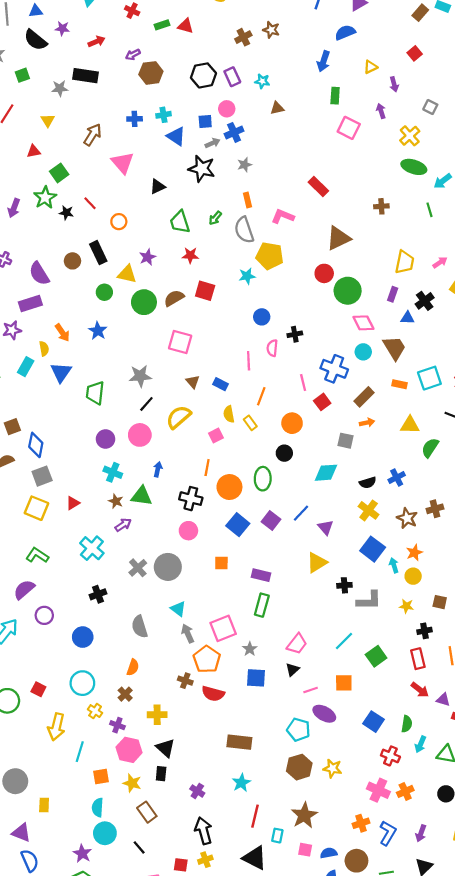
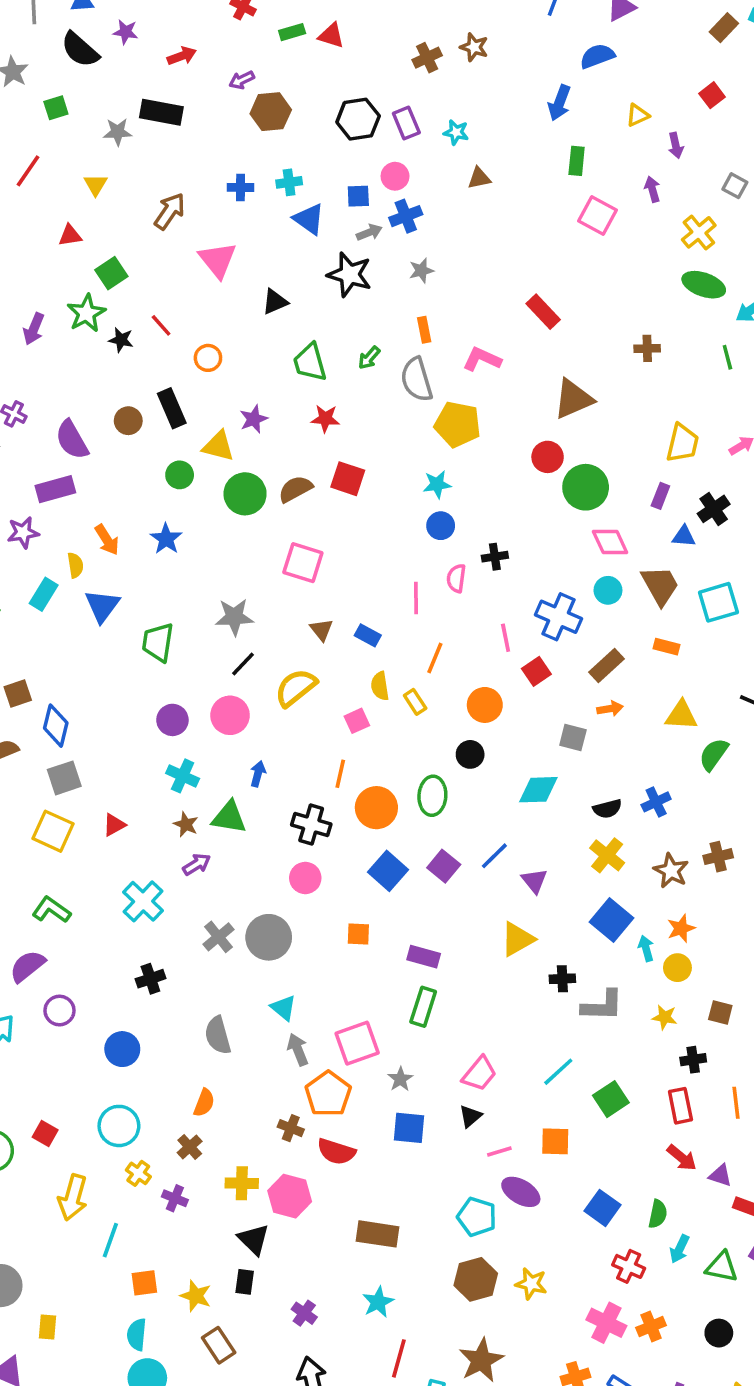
cyan star: (247, 276) -> (437, 484), moved
cyan square: (429, 378) -> (718, 602), moved
pink hexagon: (129, 750) -> (290, 1196), moved

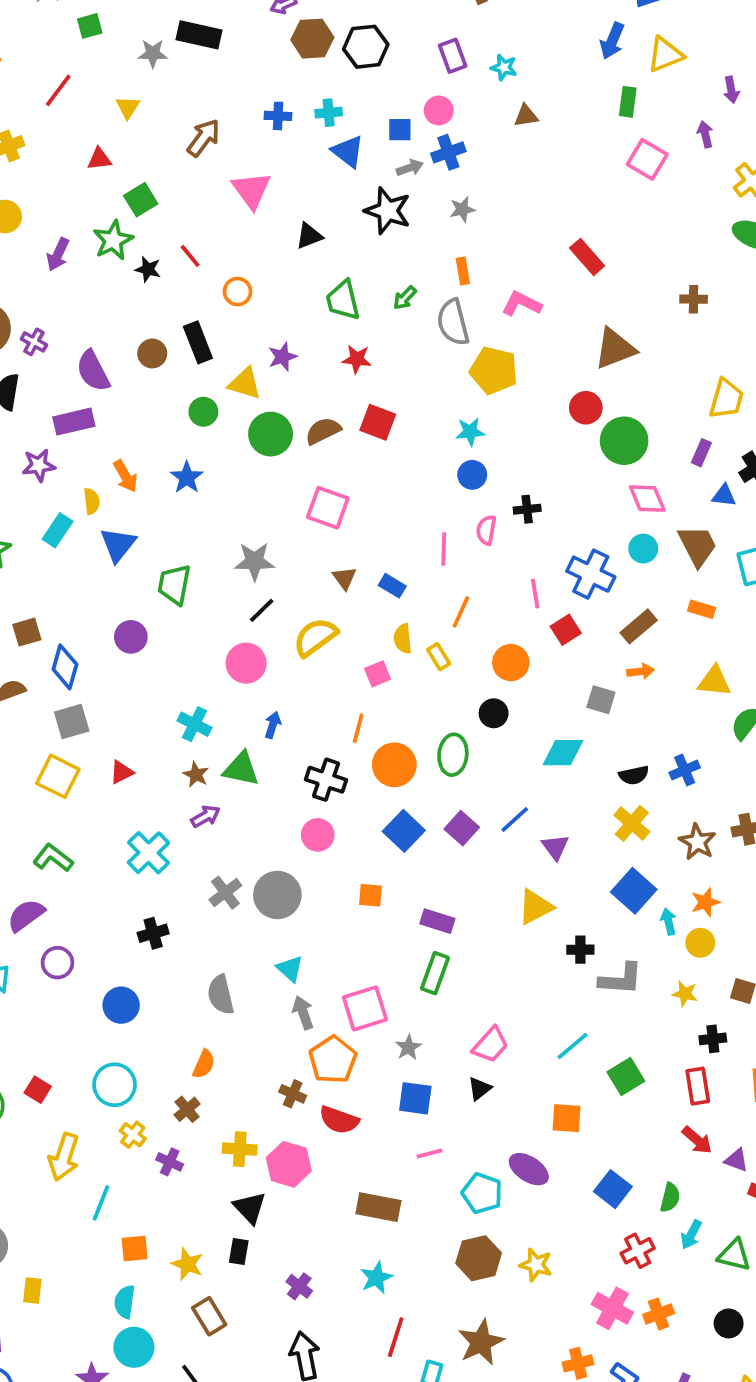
yellow triangle: (638, 115) -> (665, 55), moved, size x1.5
black hexagon: (358, 119) -> (366, 47), moved
purple circle: (172, 720) -> (131, 637), moved
pink line: (499, 1152) -> (429, 1153), moved
red cross: (629, 1266) -> (638, 1251), turned 36

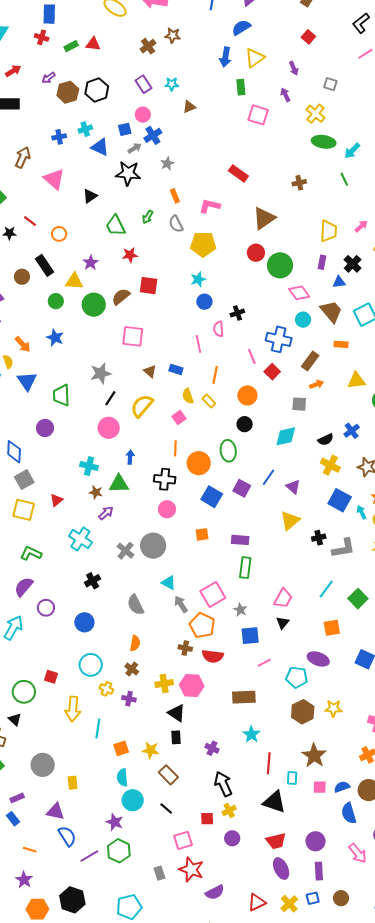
gray semicircle: (453, 322) -> (176, 224), size x0.7

